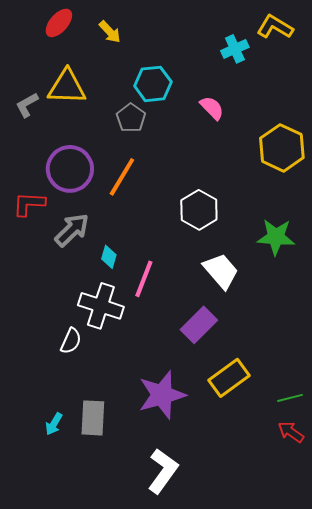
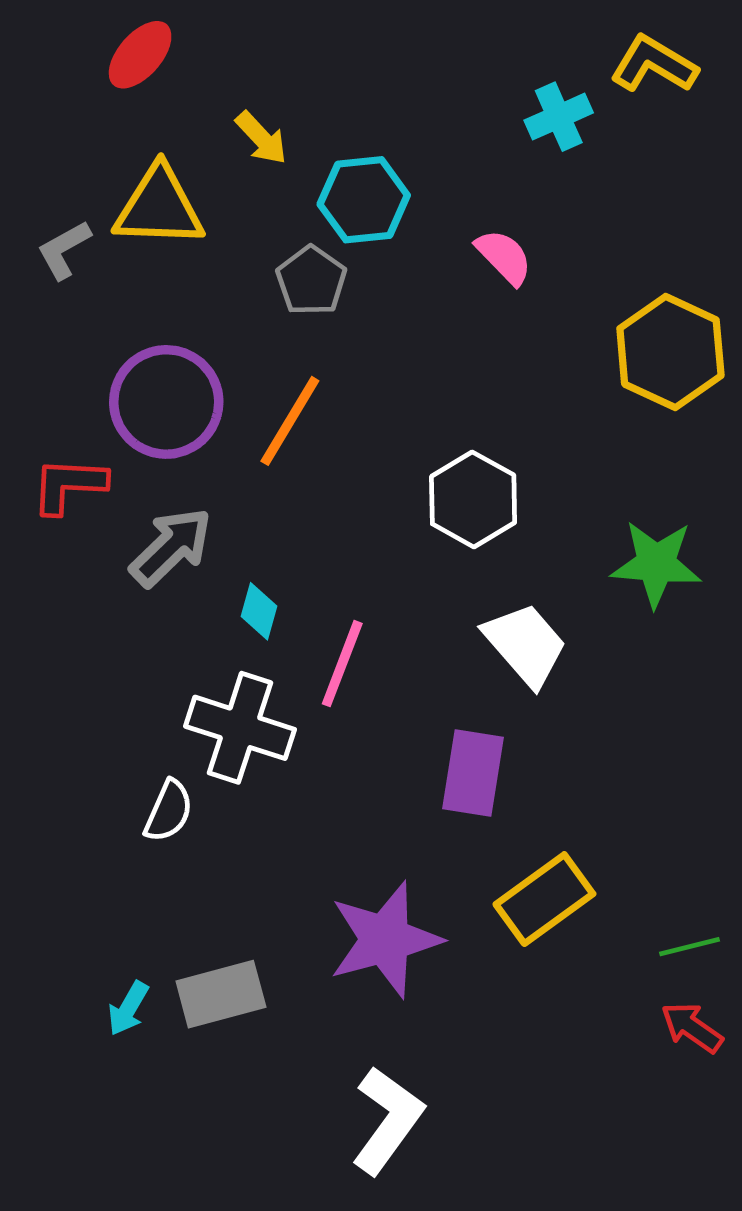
yellow arrow: (110, 32) -> (261, 138), moved
purple rectangle: (199, 325) -> (473, 773), turned -36
gray rectangle: (93, 418) -> (221, 994), turned 72

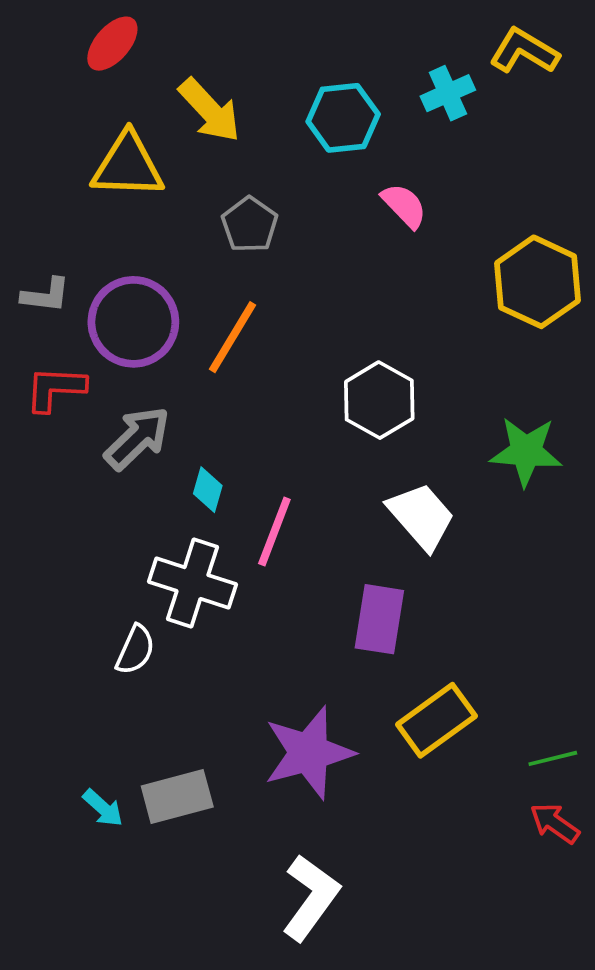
yellow arrow: (261, 138) -> (210, 110), size x1.5
cyan hexagon: (364, 200) -> (343, 118), moved
gray L-shape: (64, 250) -> (46, 295), moved, turned -144
cyan arrow: (128, 1008) -> (103, 808), turned -78

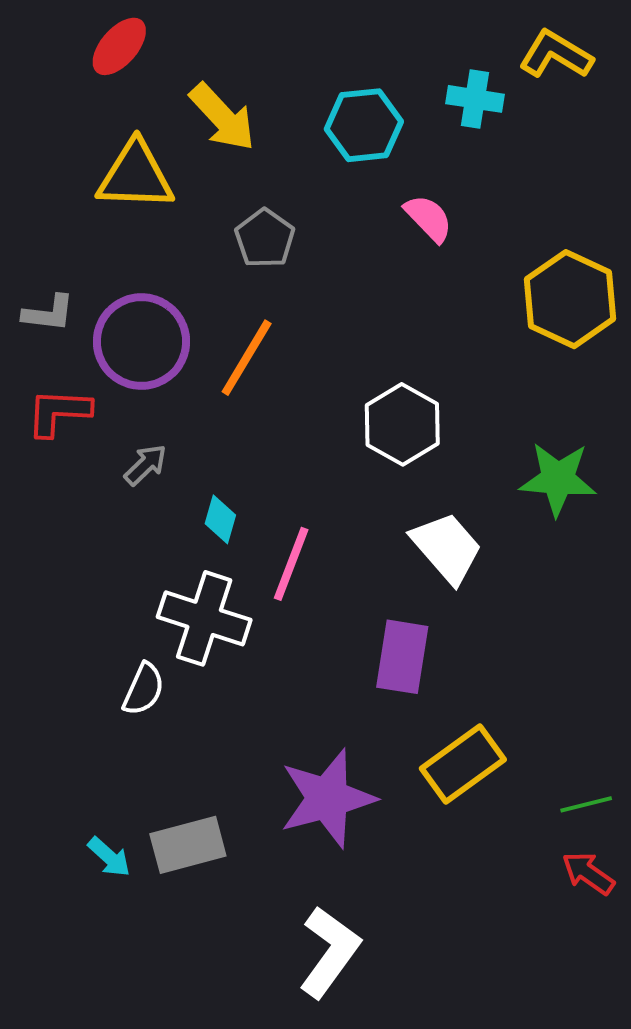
cyan cross: (448, 93) -> (475, 99), turned 33
gray arrow: (137, 438) -> (146, 465), size x0.6

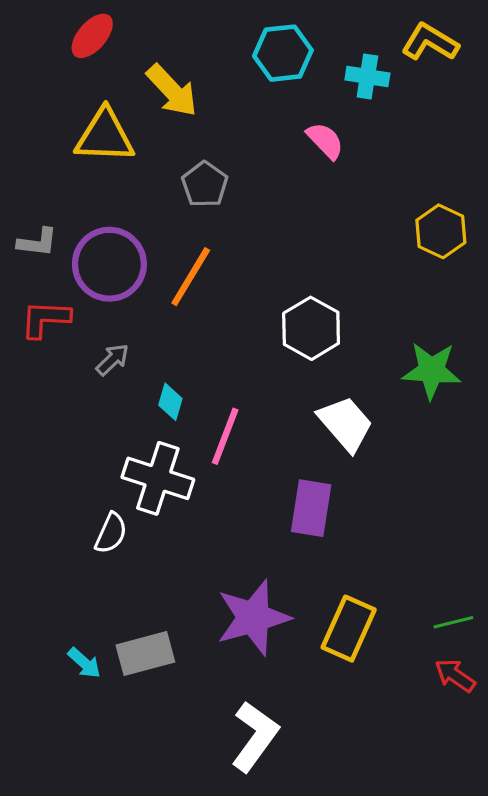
cyan hexagon: (364, 125) -> (283, 53), moved
pink semicircle: (429, 218) -> (325, 141), moved
yellow hexagon: (570, 299) -> (441, 231), size x0.7
yellow rectangle: (463, 764) -> (349, 629), moved, turned -30

